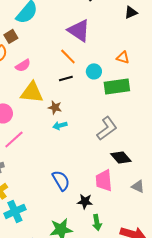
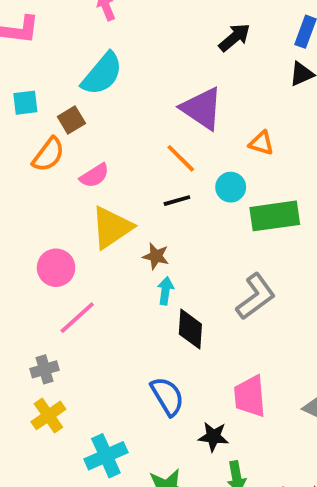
orange triangle: (123, 57) -> (261, 143), moved
yellow triangle: (32, 92) -> (112, 227), turned -40
cyan arrow: (60, 125) -> (165, 291), turned 112
black diamond: (121, 157) -> (190, 329), moved, turned 45
cyan cross: (15, 211) -> (106, 456), moved

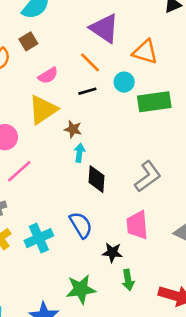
brown square: (71, 120) -> (28, 41), moved
orange triangle: (261, 143) -> (145, 52), size x1.5
pink semicircle: (94, 176) -> (48, 75), moved
gray L-shape: (256, 296) -> (148, 176), moved
cyan cross: (106, 456) -> (39, 238), moved

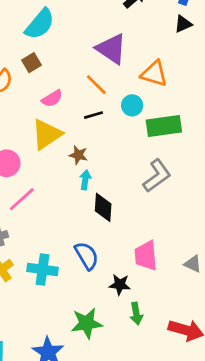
gray L-shape: (148, 176) -> (157, 176), moved
cyan cross: (39, 238) -> (42, 269), turned 32

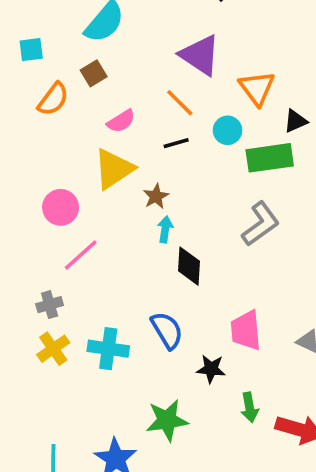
black triangle: (183, 24) -> (295, 121), moved
orange triangle: (154, 74) -> (257, 88), turned 36
brown star: (78, 155) -> (156, 196), turned 30
green arrow: (136, 314) -> (250, 407), moved

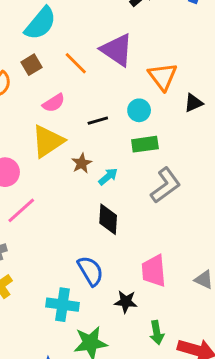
orange line: (180, 103) -> (76, 63), moved
green rectangle: (270, 158) -> (145, 144), moved, size x0.7
cyan arrow: (165, 229) -> (108, 177), moved, turned 42
cyan cross: (108, 349) -> (62, 305), moved

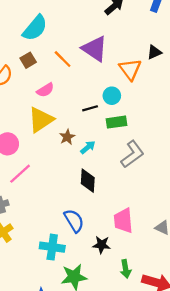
black triangle: (194, 103) -> (154, 52), moved
black line: (98, 121) -> (90, 108), moved

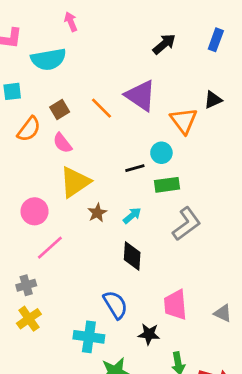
cyan semicircle: (35, 28) -> (48, 59), moved, turned 40
pink semicircle: (45, 90) -> (62, 143), moved, turned 84
brown star: (67, 137) -> (97, 213), moved

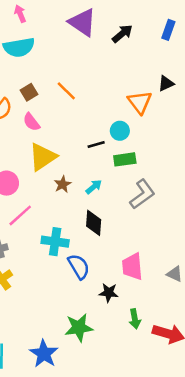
pink arrow: (71, 22) -> (20, 14), moved
purple triangle: (141, 96) -> (82, 22), moved
cyan cross: (89, 337) -> (55, 242), moved

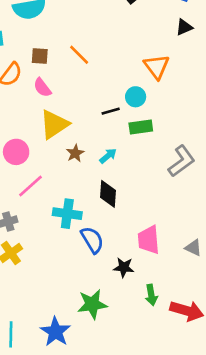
black triangle: (166, 83) -> (184, 27), moved
brown square: (29, 92) -> (40, 56), turned 35
gray L-shape: (142, 194) -> (182, 161), moved

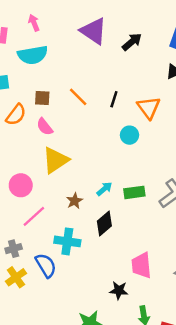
black line: (111, 111) -> (114, 99), moved, turned -56
green rectangle: (141, 127) -> (134, 192), moved
brown star: (75, 153) -> (75, 201), moved
black diamond: (108, 194) -> (104, 224), turned 45
blue semicircle: (92, 240) -> (46, 265), moved

